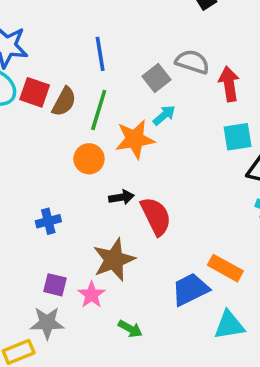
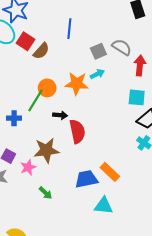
green line: (99, 110) -> (36, 100), moved

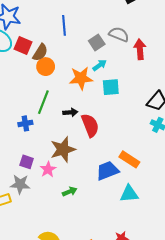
orange circle: (47, 88) -> (46, 67), moved
cyan square: (137, 97) -> (111, 87), moved
green arrow: (45, 193) -> (70, 192), turned -56

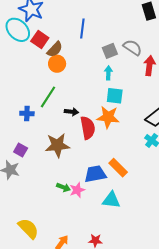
cyan arrow: (100, 65) -> (108, 73), turned -64
orange star: (81, 78) -> (108, 117), moved
pink star: (48, 169) -> (77, 190), moved
green arrow: (70, 192) -> (63, 187), moved, turned 32

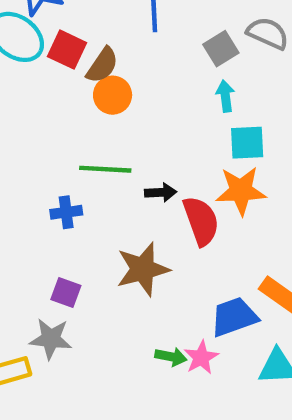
green line: (48, 97) -> (105, 169), turned 70

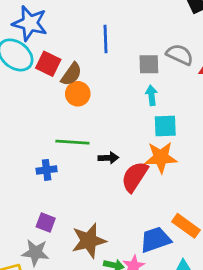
gray square: (221, 49) -> (149, 64), turned 30
red semicircle: (201, 221) -> (135, 177), turned -128
brown star: (143, 269) -> (89, 241), moved

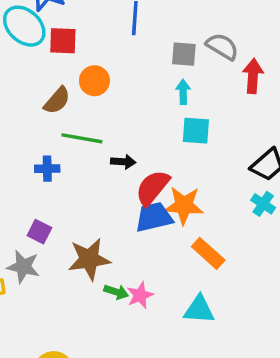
red square: (48, 64) -> (63, 41), turned -30
brown semicircle: (71, 74) -> (57, 101), moved
orange star: (161, 157) -> (184, 205), moved
blue trapezoid: (155, 240) -> (154, 217), moved

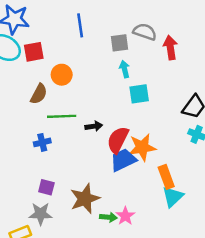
orange rectangle: (208, 253) -> (166, 177), turned 40
cyan triangle: (199, 310) -> (173, 197), moved, turned -35

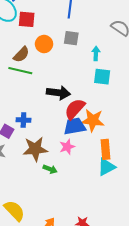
gray square: (119, 43) -> (71, 38), moved
green line: (62, 116) -> (20, 71), moved
black arrow: (94, 126) -> (58, 93), size x1.6
blue cross: (42, 142) -> (23, 120), moved
pink star: (125, 216) -> (67, 147), moved

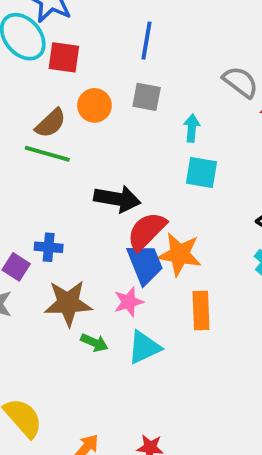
blue trapezoid: (75, 126) -> (145, 264), turned 75
cyan triangle: (106, 167) -> (144, 347), moved

